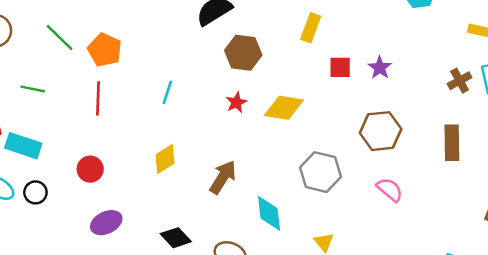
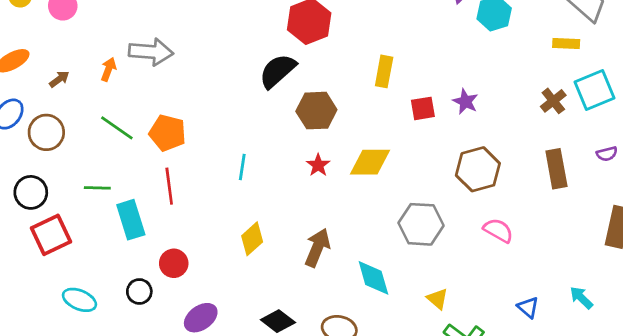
cyan rectangle: (23, 146) -> (131, 220), moved, turned 64
black circle: (35, 192) -> (139, 291), moved

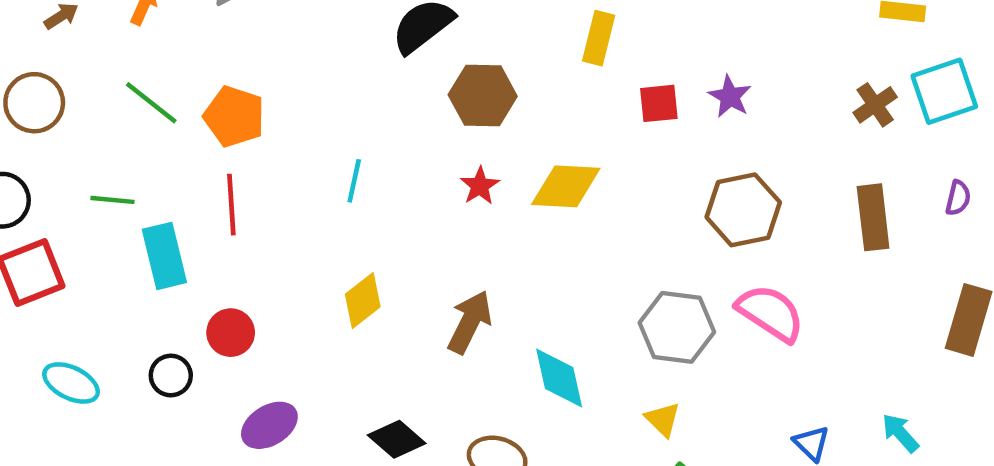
purple semicircle: (607, 154) -> (958, 198), turned -66
gray hexagon: (421, 224) -> (677, 327), moved
pink semicircle: (498, 230) -> (770, 313), size x1.4

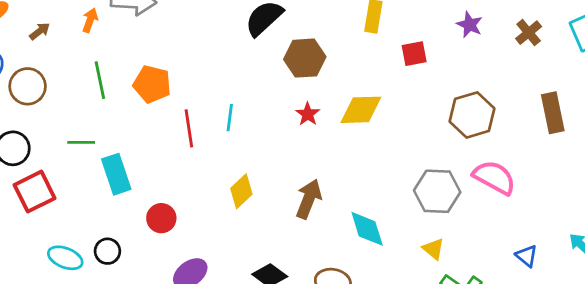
purple star: (730, 96) -> (470, 25), moved
green line: (151, 103) -> (100, 80), turned 45
brown cross: (875, 105) -> (529, 33), moved
red line: (231, 205) -> (189, 128), moved
black circle: (171, 375) -> (107, 251), moved

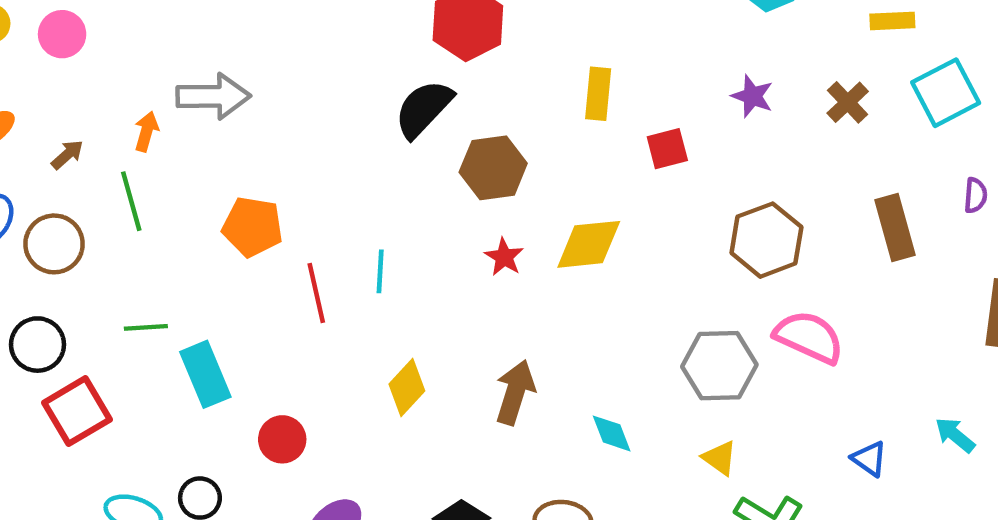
green line: (100, 80) -> (131, 201), moved
cyan diamond: (367, 229) -> (612, 433), size x0.7

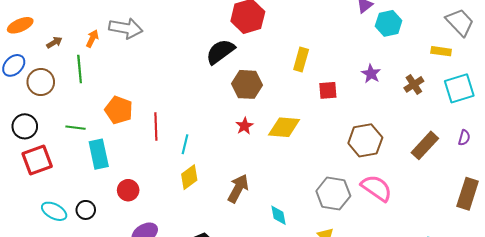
orange pentagon: (253, 227) -> (119, 110), moved
brown rectangle: (895, 227) -> (425, 145), turned 48
cyan line: (380, 271) -> (185, 144), moved

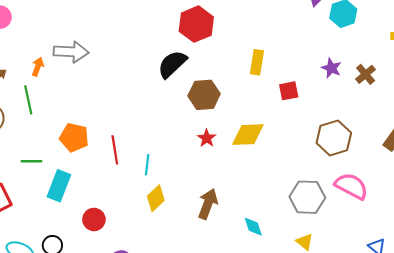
brown cross: (414, 84) -> (366, 74), moved
cyan rectangle: (99, 154) -> (59, 186), turned 40

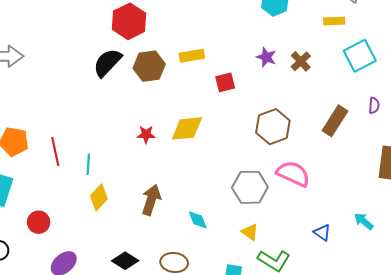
yellow rectangle: (257, 62) -> (192, 56), turned 75
brown hexagon: (204, 95) -> (149, 66), moved
red star: (207, 138) -> (146, 134), turned -30

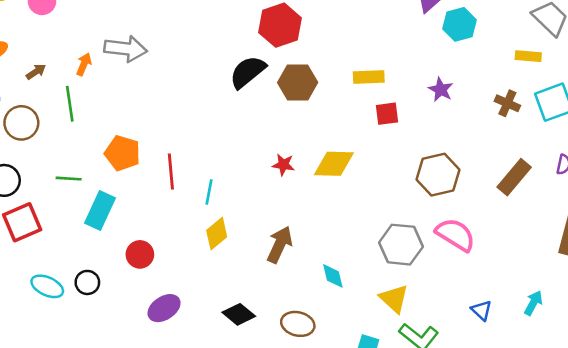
yellow rectangle: (192, 56) -> (369, 77), moved
brown cross: (301, 61) -> (507, 103), moved, turned -30
cyan arrow: (364, 221) -> (533, 303), turned 72
yellow triangle: (250, 232) -> (394, 299), size x1.4

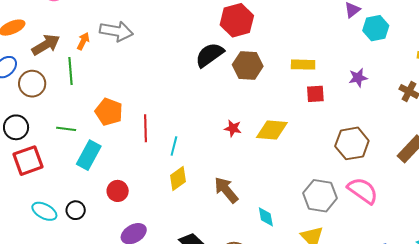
brown arrow: (36, 72) -> (46, 45), size x1.8
purple star: (441, 90) -> (358, 78), turned 30
brown arrow: (280, 245) -> (226, 190), turned -68

